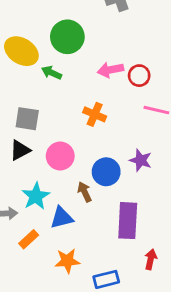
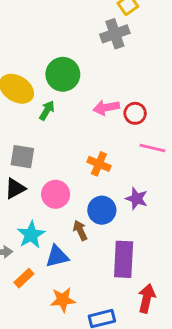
green arrow: (52, 73) -> (47, 110), turned 96
orange cross: (95, 114) -> (99, 164), moved
red arrow: (151, 259) -> (147, 298), size x1.4

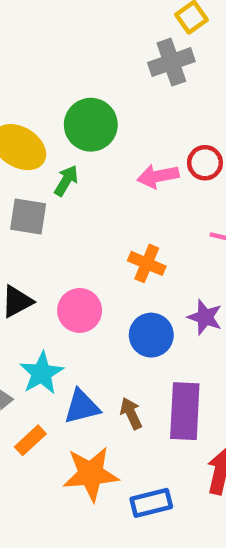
red circle: (135, 113) -> (205, 163), moved
gray square: (22, 157) -> (28, 216), moved
brown arrow: (80, 230) -> (131, 413), moved
orange star: (63, 300) -> (91, 474), size x1.4

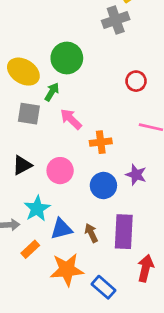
pink arrow: (158, 176) -> (71, 119), moved, turned 55
orange cross: (147, 263) -> (101, 142), turned -30
blue rectangle: (151, 503) -> (103, 287), turned 55

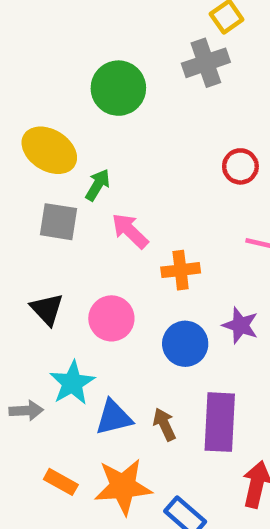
green circle: (67, 58) -> (118, 88), moved
black triangle: (22, 165) -> (47, 309), turned -45
orange rectangle: (30, 249) -> (61, 482), moved, turned 72

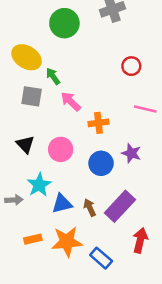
green arrow: (98, 185) -> (53, 76), turned -66
purple rectangle: (220, 422) -> (120, 206), turned 40
orange rectangle: (61, 482) -> (33, 239), turned -42

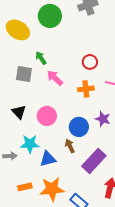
yellow ellipse: (27, 57) -> (18, 30), moved
red circle: (131, 66) -> (90, 62), moved
orange cross: (99, 123) -> (86, 89), moved
cyan star: (39, 185) -> (30, 144), turned 30
brown arrow: (90, 208) -> (70, 146), moved

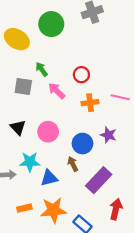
red circle: (90, 62) -> (81, 75), moved

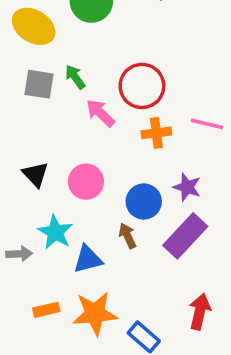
red circle: (81, 75) -> (142, 86), size x1.6
gray square: (23, 86) -> (39, 84), moved
cyan star: (30, 162) -> (55, 232), turned 30
purple rectangle: (99, 180) -> (185, 236), moved

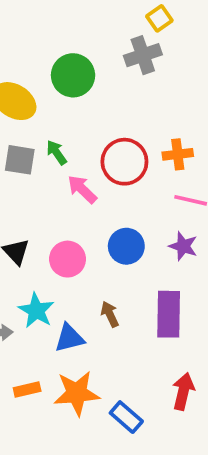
orange cross: (156, 133) -> (178, 154), moved
purple star: (187, 187) -> (183, 246), moved
blue circle: (144, 201) -> (126, 246), moved
purple rectangle: (185, 236) -> (169, 314), turned -42

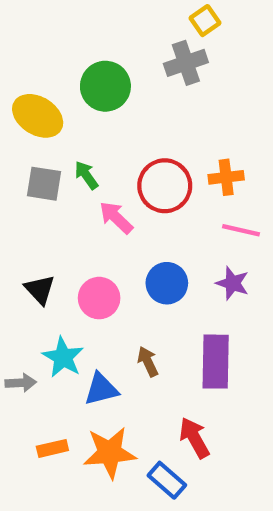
red arrow: (183, 391) -> (194, 438), moved, turned -42

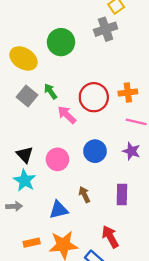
gray square: (44, 184) -> (27, 96), turned 30
cyan star: (63, 357) -> (25, 180), moved
purple rectangle: (216, 362) -> (122, 195), size x0.7

